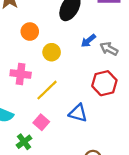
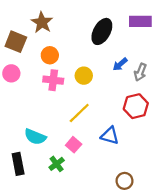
orange circle: (30, 32) -> (50, 55), moved
gray arrow: (109, 49) -> (140, 72), turned -96
pink cross: (21, 74) -> (53, 80), moved

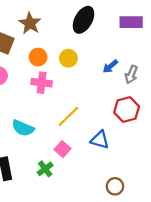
black ellipse: (102, 31) -> (84, 20), moved
yellow circle: (84, 76) -> (68, 58), moved
cyan semicircle: (35, 137) -> (23, 128), moved

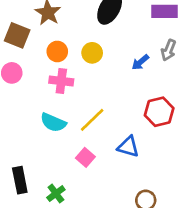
gray arrow: (131, 75) -> (169, 50), moved
cyan semicircle: (23, 128) -> (53, 123), moved
green cross: (45, 169) -> (56, 194), moved

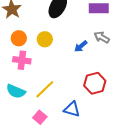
gray arrow: (169, 50) -> (102, 37), turned 98

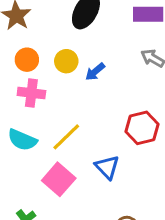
blue arrow: (81, 46) -> (95, 72), moved
blue triangle: (72, 109) -> (107, 167), turned 30
pink square: (40, 117) -> (59, 179), size x1.5

